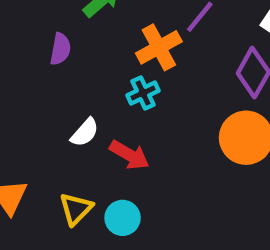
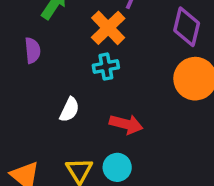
cyan cross: (143, 93) -> (106, 67), turned 30
red arrow: (129, 155) -> (126, 124), moved

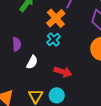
purple semicircle: (33, 50) -> (17, 44), moved
cyan cross: (106, 67) -> (53, 39), turned -32

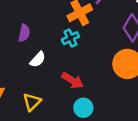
cyan circle: (57, 95) -> (83, 108), moved

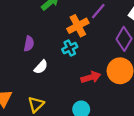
red arrow: (73, 80) -> (91, 77), moved, turned -48

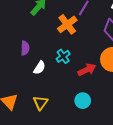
cyan cross: (70, 48) -> (63, 56), moved

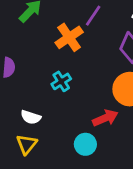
white semicircle: (39, 68) -> (31, 117), moved, turned 72
red arrow: (87, 70) -> (105, 118), moved

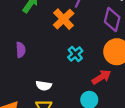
cyan cross: (61, 81) -> (75, 54), moved

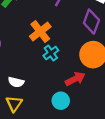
orange cross: (64, 19) -> (40, 32), moved

